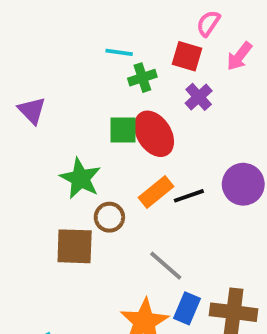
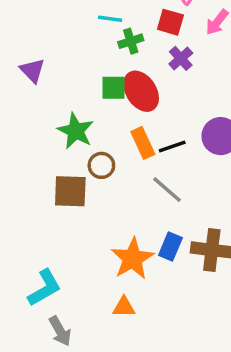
orange rectangle: (156, 192) -> (143, 143), turned -76
gray line: (166, 266) -> (167, 190), moved

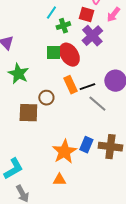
cyan line: (110, 19) -> (51, 13), turned -64
purple cross: (181, 58) -> (92, 36), size x1.5
green star: (76, 131) -> (18, 74), moved
gray line: (167, 190) -> (97, 104), moved

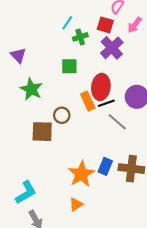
red ellipse: (69, 55) -> (101, 87), moved, turned 40
orange triangle: (59, 180) -> (76, 204), turned -32

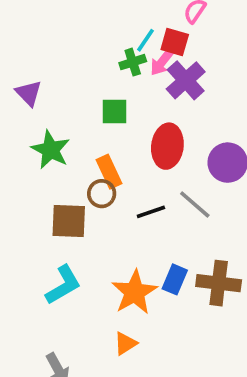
cyan line: (67, 23) -> (145, 40), moved
pink arrow: (135, 25) -> (162, 62), moved
orange rectangle: (88, 101) -> (109, 172), moved
black line: (106, 103) -> (151, 212), moved
cyan L-shape: (26, 192) -> (63, 285), moved

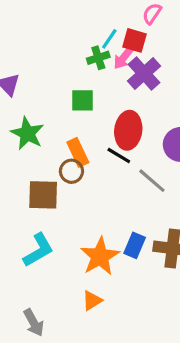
black line: (151, 212) -> (119, 155), moved, turned 50

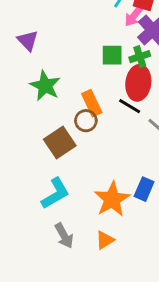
green cross: (98, 58) -> (140, 57), moved
green square: (83, 100) -> (112, 55), moved
brown square: (43, 195) -> (60, 142), turned -36
gray arrow: (34, 323) -> (64, 236), moved

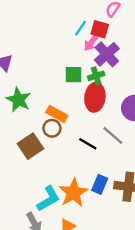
orange rectangle: (92, 103) -> (57, 114), turned -36
black line: (130, 106) -> (88, 144), moved
cyan L-shape: (55, 193) -> (48, 199), moved

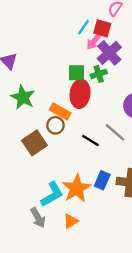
red ellipse: (95, 97) -> (80, 94), moved

